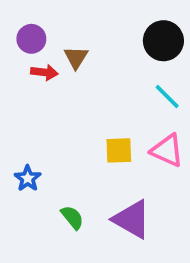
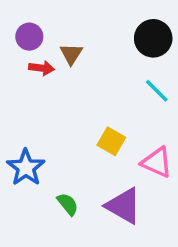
yellow square: (119, 150) -> (111, 141), turned 32
pink triangle: (167, 150) -> (157, 162), moved
blue star: (28, 178) -> (26, 167), size x1.5

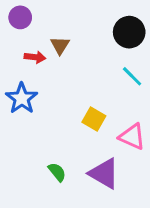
purple circle: (29, 37) -> (20, 17), moved
blue star: (26, 167) -> (22, 98), moved

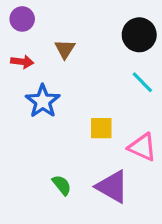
red arrow: (35, 57) -> (22, 62), moved
blue star: (22, 98) -> (43, 101), moved
yellow square: (94, 119) -> (101, 128), turned -30

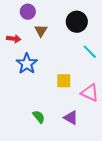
purple circle: (22, 19) -> (28, 12), moved
black circle: (139, 35) -> (77, 22), moved
purple triangle: (112, 187) -> (71, 118), size x0.7

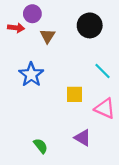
red arrow: (14, 39) -> (16, 28), moved
cyan line: (90, 52) -> (103, 71), moved
green semicircle: (39, 117) -> (41, 146), moved

